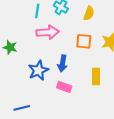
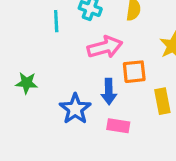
pink arrow: (48, 32) -> (105, 47), moved
orange square: (84, 41) -> (134, 72), moved

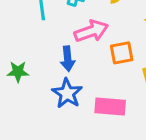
blue arrow: (109, 92) -> (68, 59), moved
pink rectangle: (118, 126) -> (110, 107), size x1.4

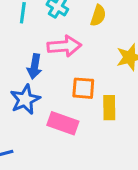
orange square: (122, 53) -> (83, 88), moved

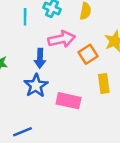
orange square: (83, 88) -> (88, 54), moved, turned -30

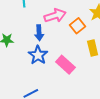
pink rectangle: (68, 101) -> (65, 65), turned 36

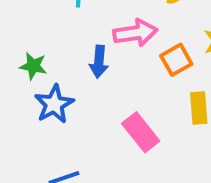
blue star: (38, 55) -> (54, 104), moved

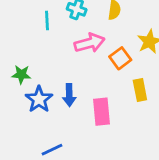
blue arrow: (99, 62) -> (69, 95), moved
pink rectangle: (141, 132) -> (101, 112), turned 40

